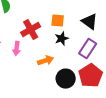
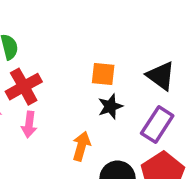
red cross: (31, 29) -> (24, 87), moved
orange arrow: (46, 61) -> (81, 146), turned -56

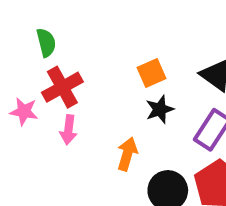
orange square: (103, 74) -> (152, 73), turned -30

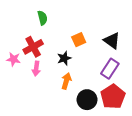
green semicircle: (46, 43) -> (42, 18), moved
black star: (160, 109) -> (64, 58), moved

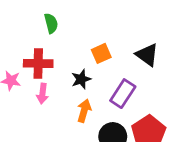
red cross: (33, 47) -> (38, 63), turned 30
purple rectangle: (110, 69) -> (123, 94), moved

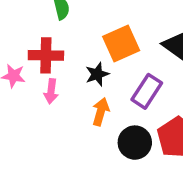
orange square: (101, 53) -> (121, 43), size x1.5

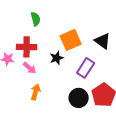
pink arrow: (51, 91) -> (30, 68), turned -56
orange arrow: (101, 112) -> (36, 92), moved

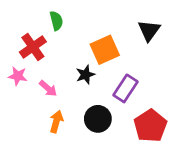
black triangle: (103, 41) -> (149, 30), moved, turned 30
red cross: (27, 47) -> (33, 47), moved, turned -36
black circle: (79, 98) -> (98, 119), moved

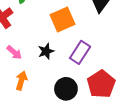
black star: (85, 75) -> (46, 51), moved
black circle: (98, 119) -> (66, 89), moved

